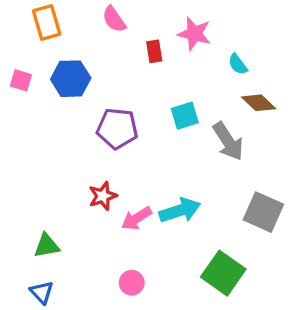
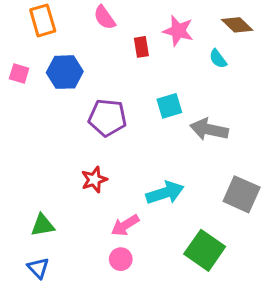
brown diamond: (259, 103) -> (237, 25), moved
gray arrow: (228, 141) -> (209, 129), turned 135
pink arrow: (137, 218) -> (125, 225), moved

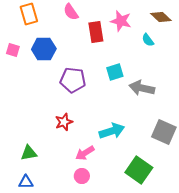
red rectangle: (141, 47) -> (96, 32), size x1.5
blue triangle: (38, 268) -> (26, 182), turned -49

